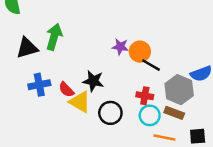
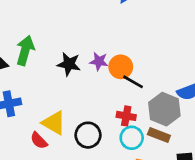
black star: (93, 81) -> (69, 64), moved
red semicircle: (66, 90) -> (39, 141), moved

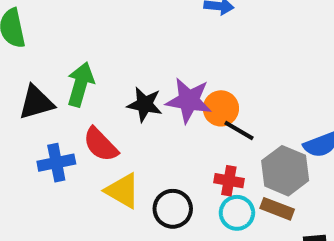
purple star: (99, 61) -> (189, 100), size x1.6
red semicircle: (39, 141) -> (100, 145), moved, size x1.4

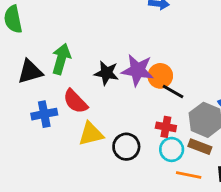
yellow triangle: (123, 191) -> (91, 134), turned -44

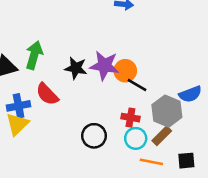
yellow triangle: (91, 134) -> (17, 124), moved, turned -30
brown rectangle: (200, 147) -> (162, 136), turned -66

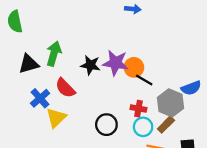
blue cross: (19, 106) -> (40, 98), turned -30
yellow triangle: (17, 124) -> (56, 118), moved

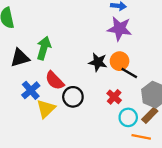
purple star: (116, 63) -> (120, 29), moved
black star: (90, 65) -> (98, 62), moved
red cross: (138, 109) -> (114, 97), moved, turned 32
black circle: (106, 125) -> (73, 97), moved

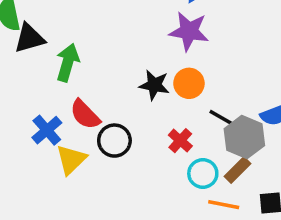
black triangle: (20, 58) -> (29, 38), moved
black line: (129, 73) -> (222, 118), moved

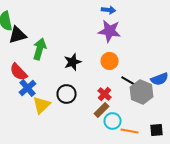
black star: (154, 85) -> (73, 62), moved, turned -30
red semicircle: (85, 115) -> (19, 72), moved
brown rectangle: (238, 170) -> (102, 110), moved
cyan circle: (203, 173) -> (113, 121), moved

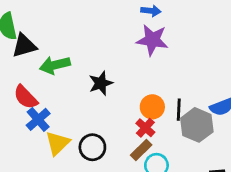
green arrow: (40, 49) -> (55, 65), turned -120
orange circle: (110, 61) -> (152, 107), moved
black line: (129, 81) -> (179, 110), turned 63
black circle: (67, 94) -> (92, 147), moved

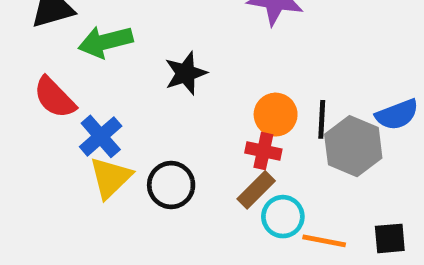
blue cross: (38, 119) -> (101, 136), moved
red cross: (145, 128) -> (263, 151), turned -30

